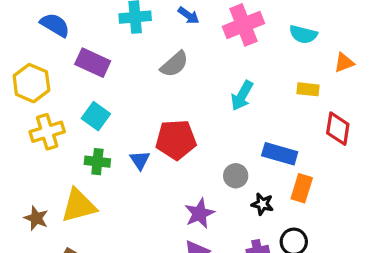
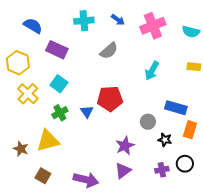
yellow cross: (47, 132) -> (28, 94), turned -30
green cross: (97, 162) -> (60, 113), turned -35

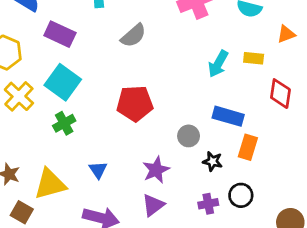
cyan arrow: (152, 71) -> (218, 64), moved
cyan square: (59, 84) -> (63, 82), size x1.4
blue triangle: (87, 112) -> (98, 170), moved
yellow triangle: (48, 141) -> (50, 184), moved
brown square: (43, 176) -> (22, 212), moved

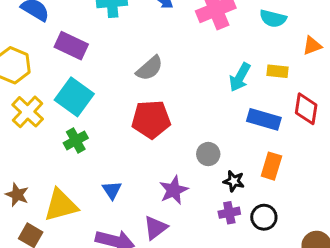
gray semicircle: (133, 36) -> (150, 68), moved
blue rectangle: (228, 116) -> (264, 119), moved
purple cross: (208, 204) -> (229, 213), moved
purple triangle: (153, 205) -> (156, 228), moved

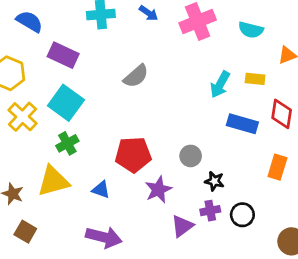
red pentagon: (151, 119) -> (133, 155), moved
orange rectangle: (271, 166) -> (277, 167), moved
blue triangle: (112, 190) -> (101, 190), turned -36
yellow triangle: (61, 205) -> (53, 181), moved
purple triangle: (156, 228) -> (182, 226), moved

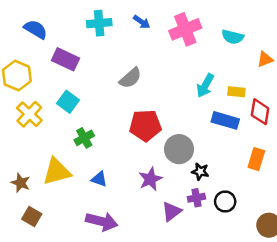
yellow rectangle: (255, 79) -> (236, 92), moved
cyan square: (66, 103) -> (68, 102), size x0.7
green cross: (67, 143) -> (84, 138), moved
red pentagon: (133, 155) -> (145, 125), moved
gray circle: (191, 156) -> (179, 149), size x1.5

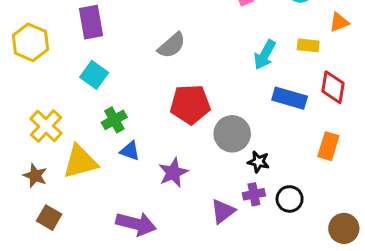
purple rectangle: (65, 59) -> (91, 22), turned 55
yellow rectangle: (236, 92) -> (308, 45), moved
yellow cross: (29, 114) -> (46, 126), moved
blue triangle: (99, 179) -> (130, 151), moved
purple star: (150, 179) -> (173, 173), moved

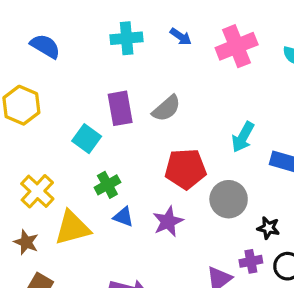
purple rectangle: (91, 22) -> (120, 108), moved
cyan arrow: (265, 55) -> (243, 137), moved
black star: (259, 162) -> (268, 228), moved
purple star: (173, 173) -> (168, 222), moved

